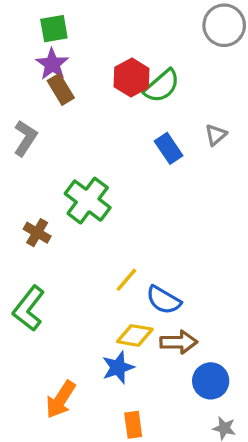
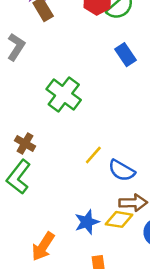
brown cross: (37, 233) -> (25, 143), moved
yellow diamond: (135, 335) -> (119, 219), moved

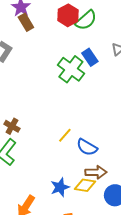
green cross: (64, 95) -> (71, 69), moved

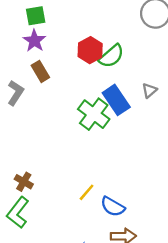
brown rectangle: (26, 22) -> (40, 71), moved
blue rectangle: (90, 57) -> (116, 100), size x1.4

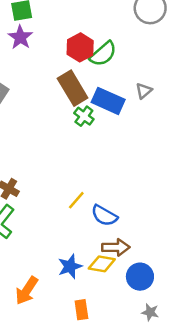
brown rectangle: (40, 71) -> (73, 88), moved, size x1.5
blue rectangle: (116, 100) -> (108, 101), turned -32
green cross: (94, 114) -> (84, 116), size x0.6

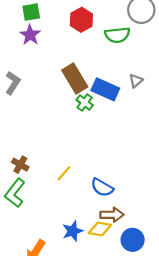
red hexagon: (80, 47) -> (81, 20), moved
green semicircle: (103, 54) -> (117, 35), moved, turned 35
yellow line: (76, 200) -> (64, 173), moved

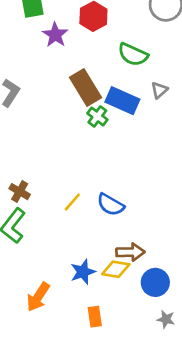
purple star: (30, 35) -> (55, 35), moved
green semicircle: (117, 35) -> (133, 55), moved, turned 30
blue semicircle: (102, 187) -> (111, 205), moved

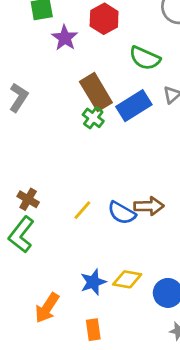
blue rectangle: (122, 101) -> (134, 106), turned -56
green cross: (97, 116) -> (93, 118), moved
brown arrow: (130, 252) -> (149, 206), moved
orange rectangle: (95, 317) -> (93, 330), moved

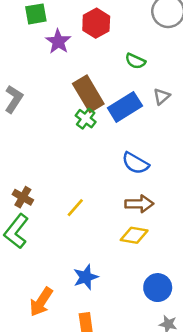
green semicircle: (145, 58) -> (135, 61), size x0.7
blue semicircle: (122, 213) -> (135, 163), moved
yellow diamond: (127, 279) -> (134, 235), moved

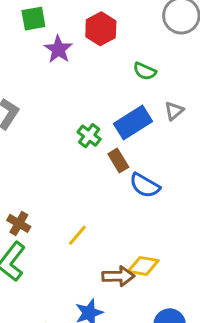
brown rectangle: (88, 94) -> (118, 161), moved, size x0.6
brown arrow: (139, 204) -> (118, 276), moved

